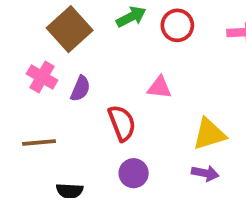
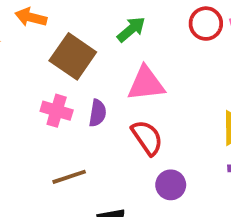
red circle: (177, 25) -> (206, 24), moved
pink triangle: (160, 87) -> (146, 84), moved, size x1.5

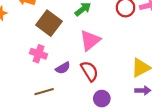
pink triangle: (146, 84) -> (90, 40), turned -35
purple semicircle: (98, 113) -> (63, 68), moved, turned 48

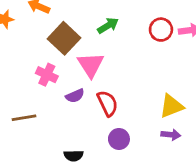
pink triangle: (90, 40) -> (91, 65), moved, turned -30
brown line: (44, 92) -> (24, 118), moved

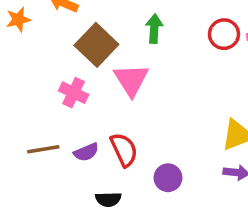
green arrow: (108, 26) -> (154, 29), turned -55
purple semicircle: (75, 96) -> (86, 152), moved
red semicircle: (107, 103) -> (124, 150), moved

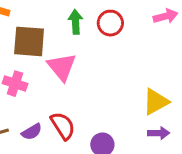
red circle: (224, 34) -> (110, 23), moved
brown square: (96, 45) -> (29, 41), turned -32

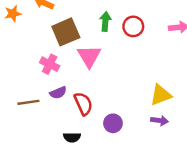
brown square: (29, 41) -> (66, 32), turned -36
purple semicircle: (32, 132) -> (58, 93), moved

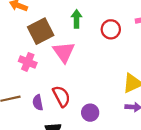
red circle: (133, 26) -> (111, 29), moved
purple semicircle: (58, 93) -> (38, 103), moved, turned 105

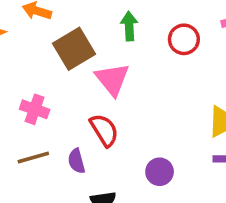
pink cross: (28, 62) -> (35, 109), moved
red semicircle: (61, 96) -> (104, 130), moved

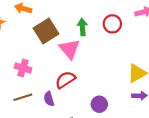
green arrow: (129, 26) -> (82, 27), moved
red semicircle: (104, 130) -> (65, 80), turned -90

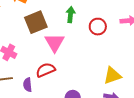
green arrow: (82, 27) -> (71, 15), moved

